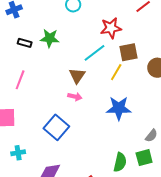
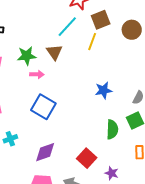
green star: (50, 38) -> (27, 56), moved
pink arrow: (75, 97) -> (37, 74), moved
blue star: (119, 108) -> (104, 90), moved, size x0.7

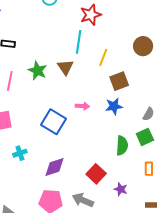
brown square: (101, 20) -> (119, 81), moved
cyan line: (67, 27) -> (79, 42), turned -35
green star: (27, 56) -> (38, 71), turned 30
pink arrow: (37, 74) -> (83, 106), moved

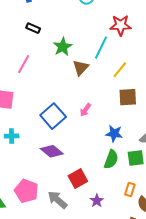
green star: (38, 71) -> (63, 47), moved
pink arrow: (83, 106) -> (85, 110), turned 104
blue star: (114, 106) -> (114, 134), moved
purple diamond: (55, 167) -> (52, 151), moved, turned 40

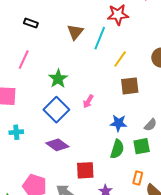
green star: (63, 47) -> (58, 79), moved
brown triangle: (81, 68) -> (75, 32), moved
red square: (78, 179) -> (85, 170), turned 30

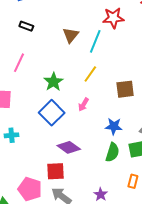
yellow line: (120, 59) -> (90, 74), moved
purple diamond: (57, 145) -> (69, 147), moved
red square: (85, 170) -> (55, 171), moved

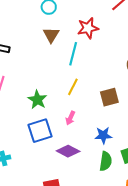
brown triangle: (71, 35) -> (51, 35), moved
blue square: (52, 113) -> (40, 131), turned 35
purple diamond: (69, 147) -> (68, 151), moved

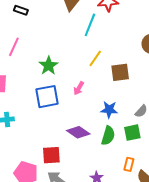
yellow line: (73, 87) -> (95, 58), moved
purple diamond: (68, 151) -> (78, 132), moved

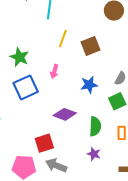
green semicircle: (108, 136) -> (95, 126), moved

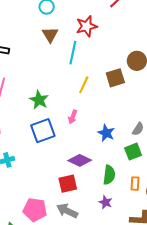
brown square: (91, 46) -> (115, 78), moved
blue star: (89, 85) -> (106, 133), turned 30
red square: (44, 143) -> (68, 184), moved

